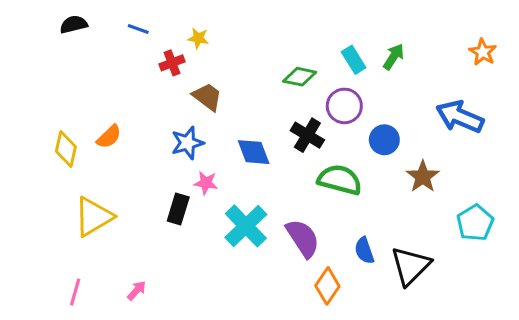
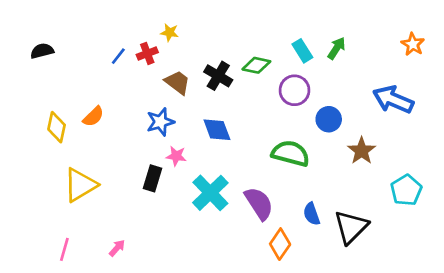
black semicircle: (74, 24) -> (42, 51), moved
blue line: (138, 29) -> (118, 56), moved, turned -72
black cross: (307, 135) -> (218, 76), moved

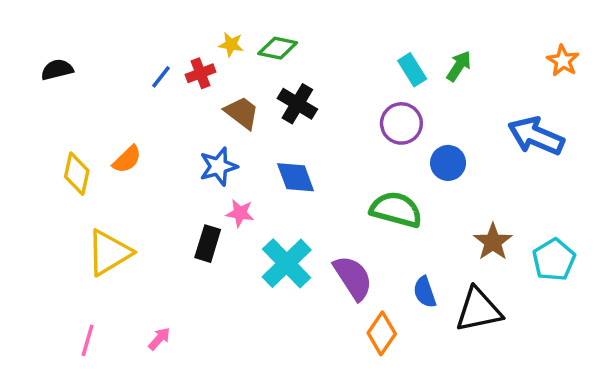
green diamond: (256, 65) -> (278, 48), moved
brown star: (362, 151) -> (493, 242), moved
black triangle: (351, 227) -> (479, 310), turned 33

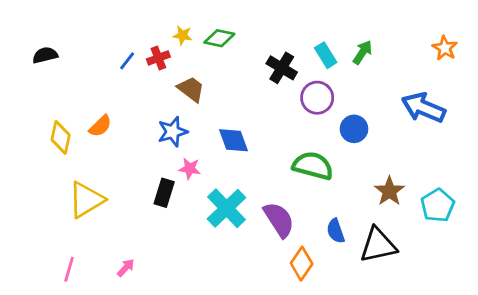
black cross: (297, 104) -> (282, 68), moved

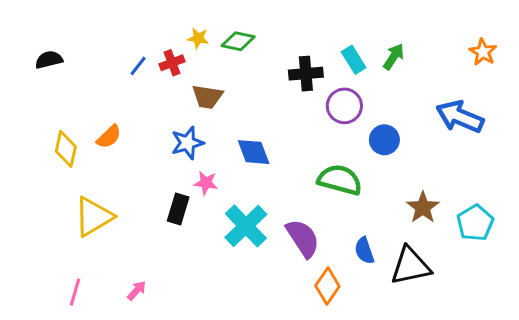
black cross: (282, 68) -> (306, 74), turned -36
brown trapezoid: (191, 89) -> (207, 97), turned 152

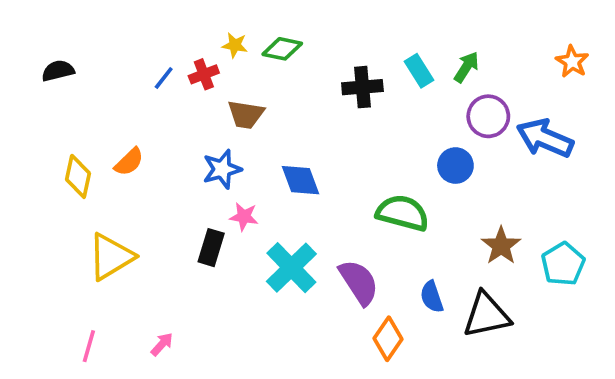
purple circle: (344, 106) -> (488, 116), moved

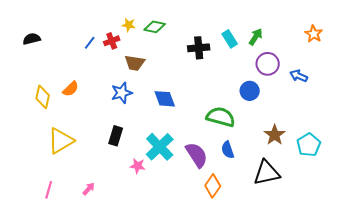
blue arrow: (545, 138) -> (299, 76), size x0.6
pink star: (244, 217) -> (138, 166), moved
blue semicircle: (432, 297) -> (228, 150), moved

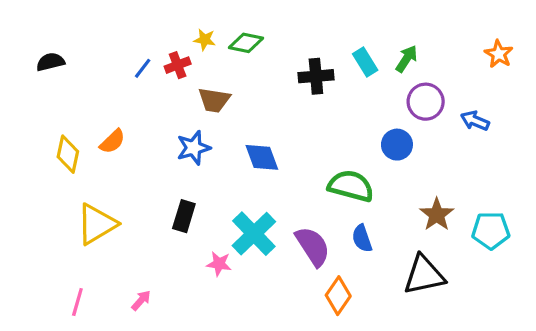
cyan pentagon: (309, 145) -> (491, 230), turned 30

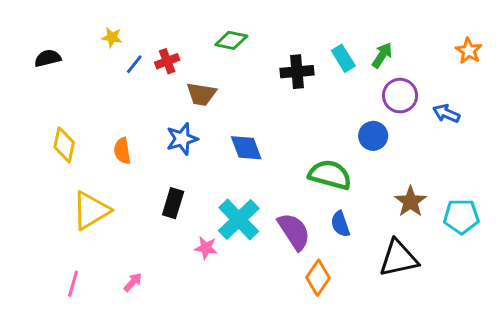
yellow star: (205, 40) -> (112, 37), moved
orange semicircle: (112, 141) -> (122, 151), moved, turned 125

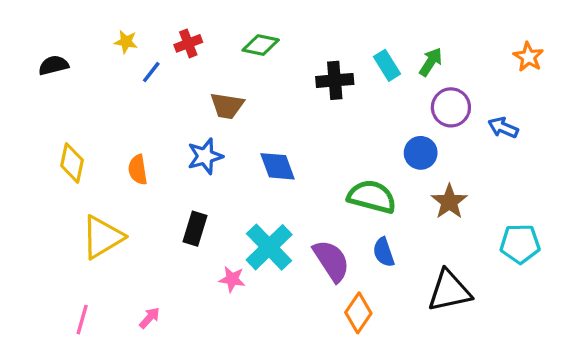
red cross: (167, 61) -> (188, 43), moved
brown star: (410, 202) -> (449, 202), moved

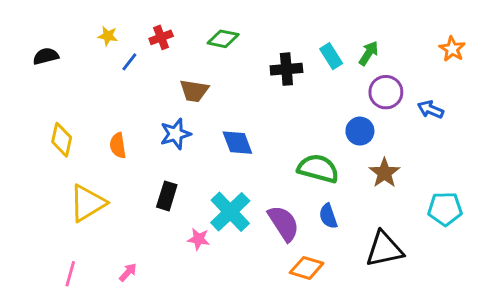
orange diamond: (358, 313) -> (307, 268), turned 72

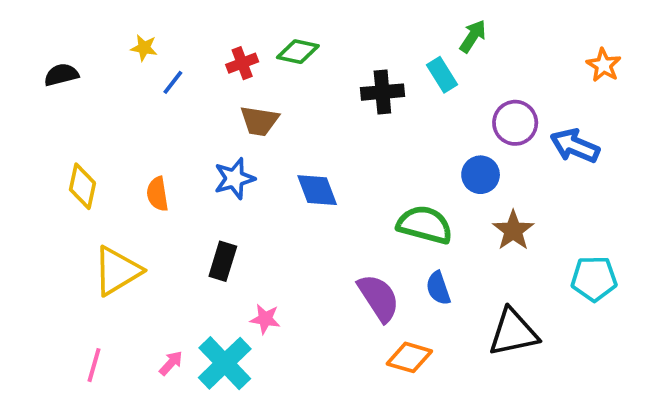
red cross: (161, 37) -> (242, 63), moved
green arrow: (369, 53) -> (473, 36), moved
blue arrow: (431, 109) -> (575, 146), size x1.4
cyan cross: (230, 212) -> (225, 363), moved

